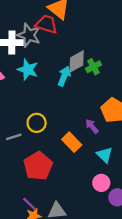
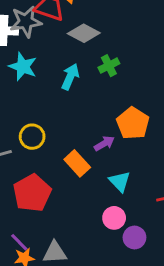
gray star: (29, 35) -> (26, 22), turned -30
gray diamond: (77, 61) -> (84, 33), moved, turned 55
purple arrow: (92, 126) -> (104, 143), turned 98

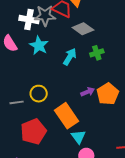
purple arrow: (104, 143) -> (88, 92), moved
orange rectangle: (77, 163) -> (66, 116), size x1.4
cyan triangle: (120, 182) -> (78, 137), moved

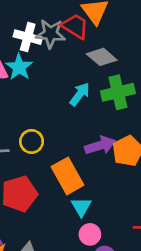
cyan star: (39, 46) -> (19, 67), moved
green cross: (97, 53) -> (118, 92), size x1.6
purple arrow: (88, 92) -> (100, 145), size x1.5

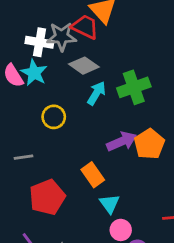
gray diamond: (102, 57) -> (84, 66), moved
yellow circle: (32, 141) -> (54, 117), moved
orange rectangle: (68, 176) -> (93, 175), size x0.7

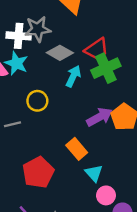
red trapezoid: (85, 27) -> (97, 49), moved, turned 125
gray line: (23, 157) -> (12, 124), moved

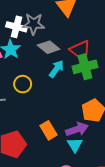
purple arrow: (100, 117) -> (77, 129), moved
cyan triangle: (94, 173) -> (75, 145), moved

